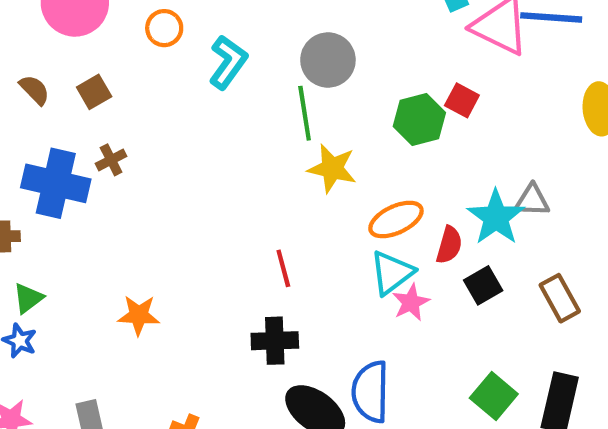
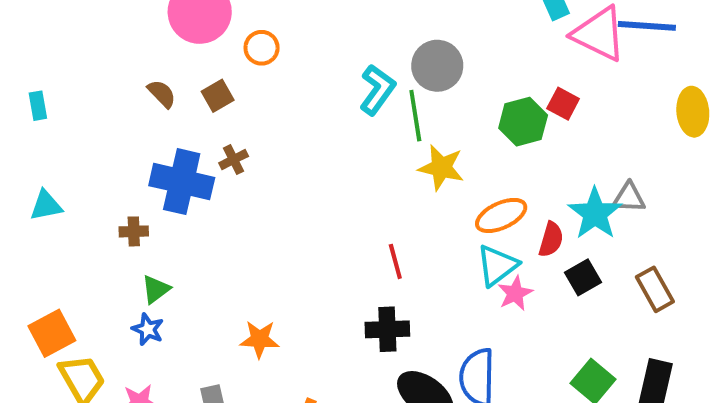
orange circle: (164, 28) -> (262, 48), moved
cyan L-shape: (228, 62) -> (377, 90), moved
orange star: (139, 315) -> (260, 339), moved

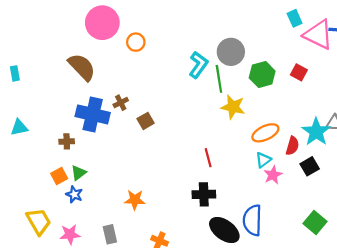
brown semicircle: (162, 94) -> (82, 67), size x1.8
brown square: (218, 96) -> (146, 121), moved
green hexagon: (523, 122) -> (262, 75), moved
cyan triangle: (497, 265) -> (263, 160), size x0.7
orange square: (52, 333) -> (59, 176), moved, size x0.7

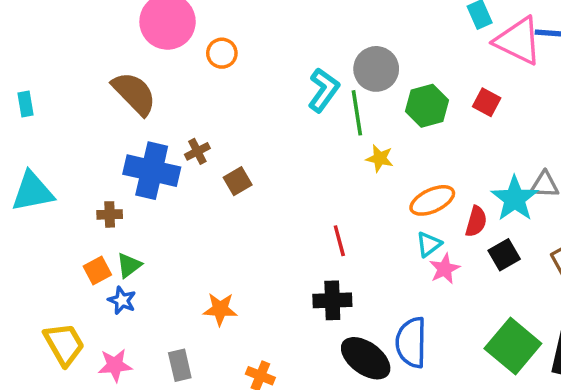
yellow star: (233, 107) -> (380, 158), size x0.7
cyan triangle: (19, 127) -> (33, 192), size x1.5
green square: (315, 222) -> (513, 346), size x1.4

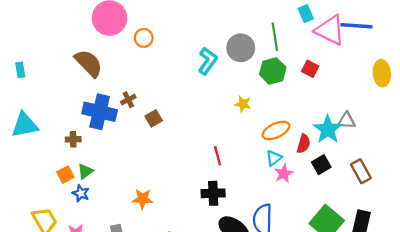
green line: (357, 113) -> (275, 37), moved

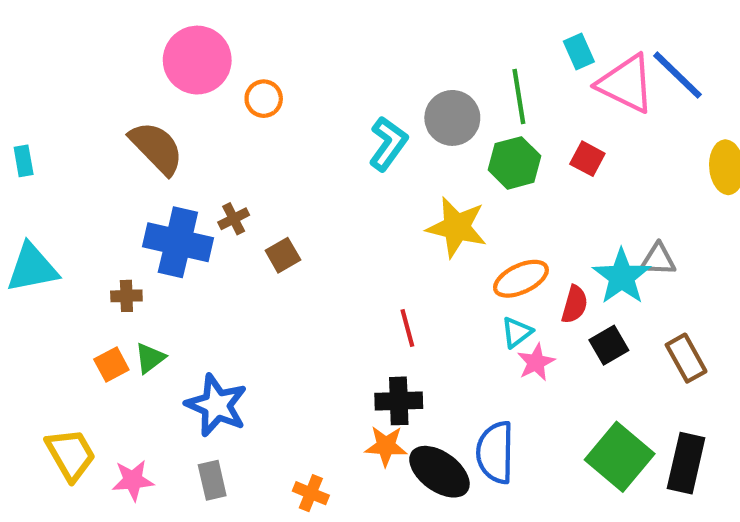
blue line: (356, 26) -> (677, 75), turned 40
yellow star: (243, 104) -> (457, 227), size x1.8
blue star: (81, 193) -> (217, 405), moved, size x1.8
orange star: (143, 199) -> (386, 446), moved

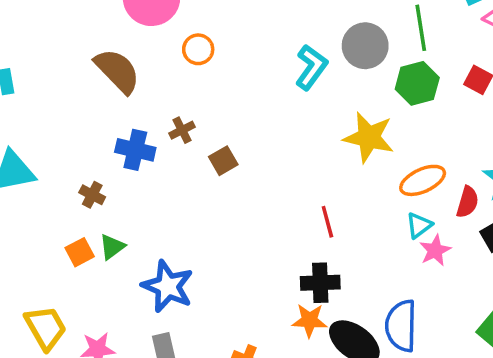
orange circle: (264, 99) -> (198, 49), moved
blue cross: (178, 242) -> (135, 150), size x0.7
brown cross: (126, 296) -> (92, 195), turned 30

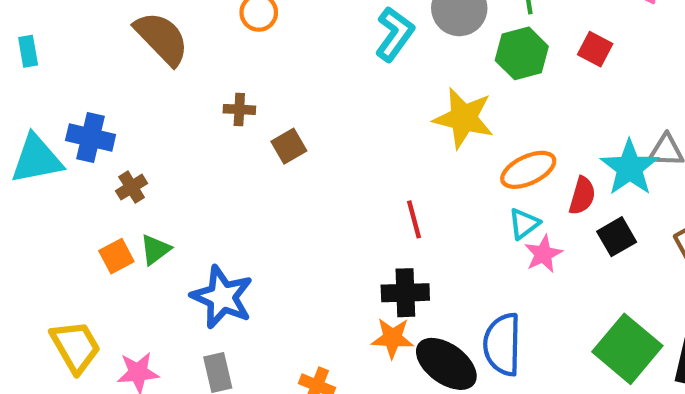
brown cross: (182, 130) -> (239, 109), turned 30
blue cross: (135, 150) -> (91, 137), moved
brown cross: (92, 195) -> (132, 187), turned 30

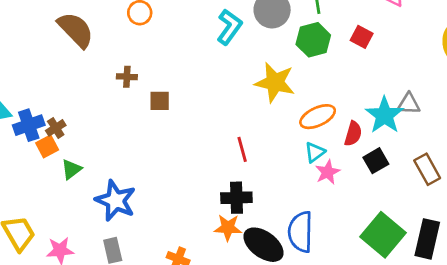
blue cross: (91, 137) -> (29, 125), moved, turned -32
brown square: (289, 146) -> (160, 101), turned 30
orange square: (116, 256) -> (47, 146), moved

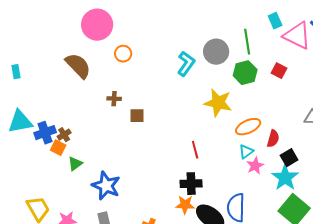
cyan star: (384, 115) -> (285, 178), moved
orange square: (47, 146) -> (58, 148), turned -35

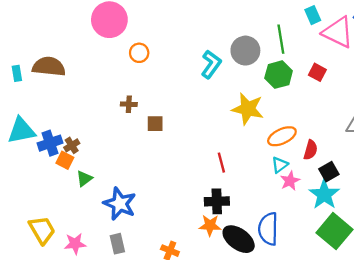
brown semicircle: (78, 66) -> (49, 67), moved, turned -40

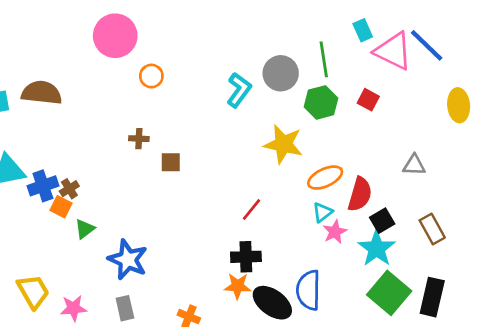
red semicircle: (311, 150) -> (360, 194), size x1.4
red line: (221, 163) -> (251, 210), turned 54

